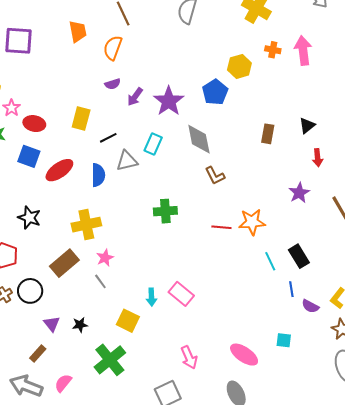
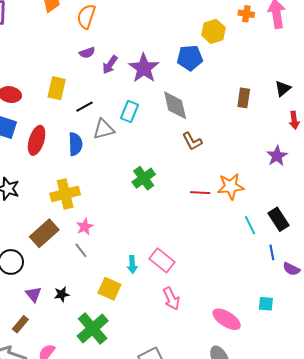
blue pentagon: (215, 92) -> (190, 58), turned 30
red ellipse: (59, 170) -> (37, 140), turned -36
green cross: (165, 211) -> (144, 178), turned -30
pink arrow: (189, 357) -> (171, 299), moved

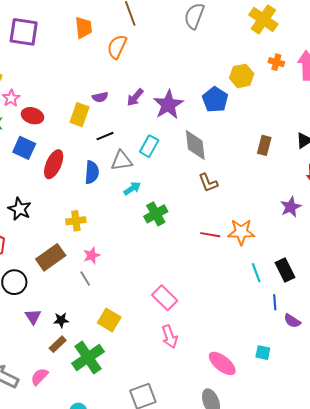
purple semicircle: (87, 53) -> (100, 97), moved
blue pentagon: (190, 58) -> (215, 100), turned 30
yellow cross: (65, 194) -> (76, 221), size x0.7
cyan arrow: (132, 265) -> (132, 188), moved, turned -126
brown rectangle: (20, 324) -> (58, 344), moved

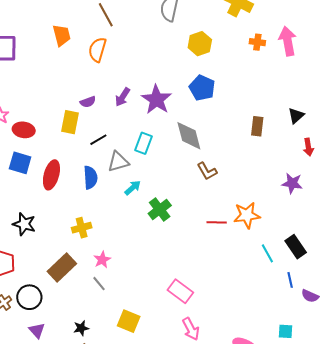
yellow hexagon: (242, 76) -> (200, 44), moved
purple star: (291, 207) -> (292, 183), turned -30
purple triangle: (33, 317) -> (37, 330), moved

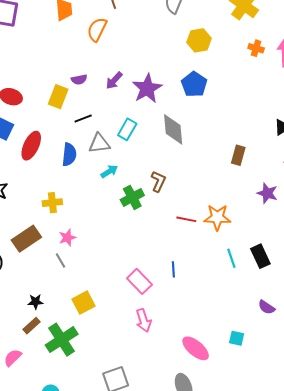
brown rectangle: (257, 126) -> (238, 155), moved
brown L-shape: (207, 171) -> (158, 181), moved, turned -135
blue line: (290, 280) -> (173, 269), moved
yellow square: (129, 321) -> (83, 303), turned 30

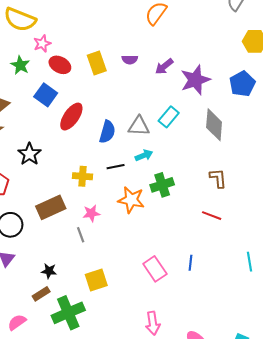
yellow rectangle: (58, 97) -> (97, 63), moved, turned -50
black line: (83, 119) -> (116, 167), moved
brown L-shape: (158, 181) -> (218, 178), moved, turned -40
orange star: (217, 217) -> (131, 200), moved
pink arrow: (144, 320) -> (153, 323), moved

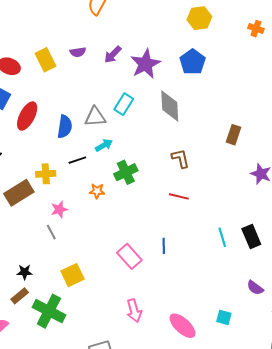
orange star: (131, 200) -> (97, 191), size x0.6
brown rectangle: (51, 207) -> (19, 193), moved
green cross: (68, 313) -> (49, 311), turned -32

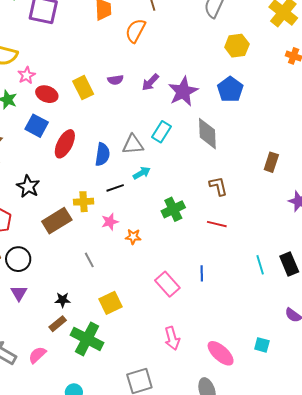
green cross: (126, 172) -> (173, 209), moved
orange star: (97, 191) -> (133, 237), moved
pink star: (59, 209) -> (110, 222), moved

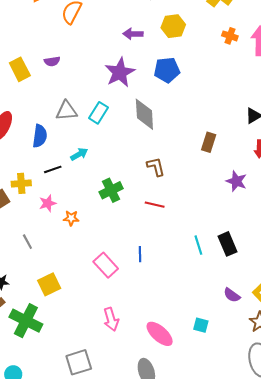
purple arrow: (150, 82) -> (133, 34), moved, turned 48
blue pentagon: (230, 89) -> (167, 70), turned 30
gray triangle: (133, 145) -> (67, 111), moved

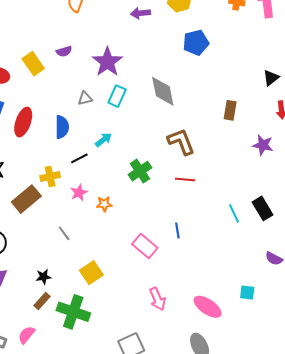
blue pentagon: (167, 70) -> (196, 43), moved
purple star: (120, 72) -> (107, 62), moved
gray triangle: (67, 111) -> (85, 98), size x0.7
brown L-shape: (156, 167) -> (181, 142), size x1.4

